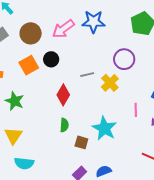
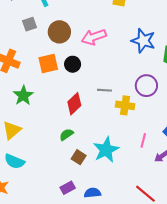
blue star: (93, 22) -> (143, 41), moved
yellow cross: (110, 83) -> (125, 105), turned 36
green semicircle: (64, 125) -> (66, 135), turned -144

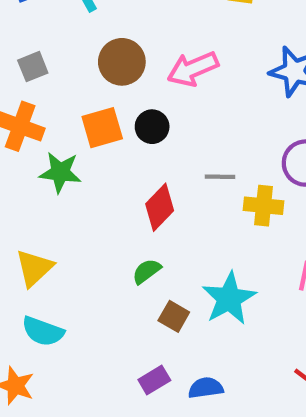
gray square: (30, 24) -> (33, 67), moved
green star: (23, 96) -> (60, 172), moved, turned -30

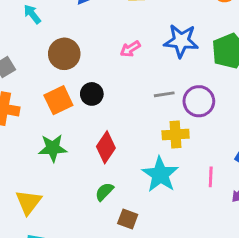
pink arrow: (193, 69) -> (130, 49), moved, size x0.6
green star: (60, 172) -> (53, 148), moved
gray line: (220, 177) -> (164, 94), moved
cyan star: (229, 299) -> (160, 174), moved

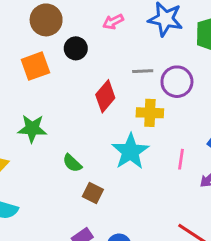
black circle: (92, 94) -> (76, 48), moved
red diamond: (106, 147) -> (105, 96), moved
green star: (53, 148) -> (32, 129), moved
green semicircle: (104, 192) -> (72, 163), turned -96

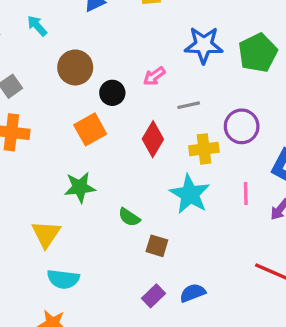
pink arrow: (113, 22) -> (154, 76), moved
orange square: (35, 66) -> (90, 129), moved
purple circle: (177, 82) -> (242, 126), moved

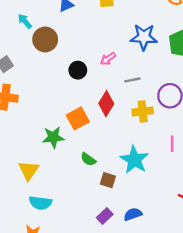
brown circle: (75, 67) -> (45, 39), moved
orange square: (90, 129) -> (78, 118), moved
cyan star: (190, 194) -> (134, 160), moved

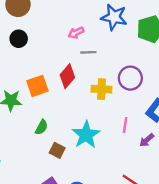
black circle: (78, 70) -> (19, 39), moved
gray line: (132, 80) -> (88, 52), moved
green semicircle: (88, 159) -> (41, 127), turned -105

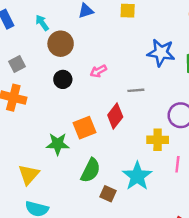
pink arrow: (76, 33) -> (98, 71), moved
yellow cross: (102, 89) -> (158, 140), moved
green semicircle: (41, 127) -> (91, 170), size x1.5

